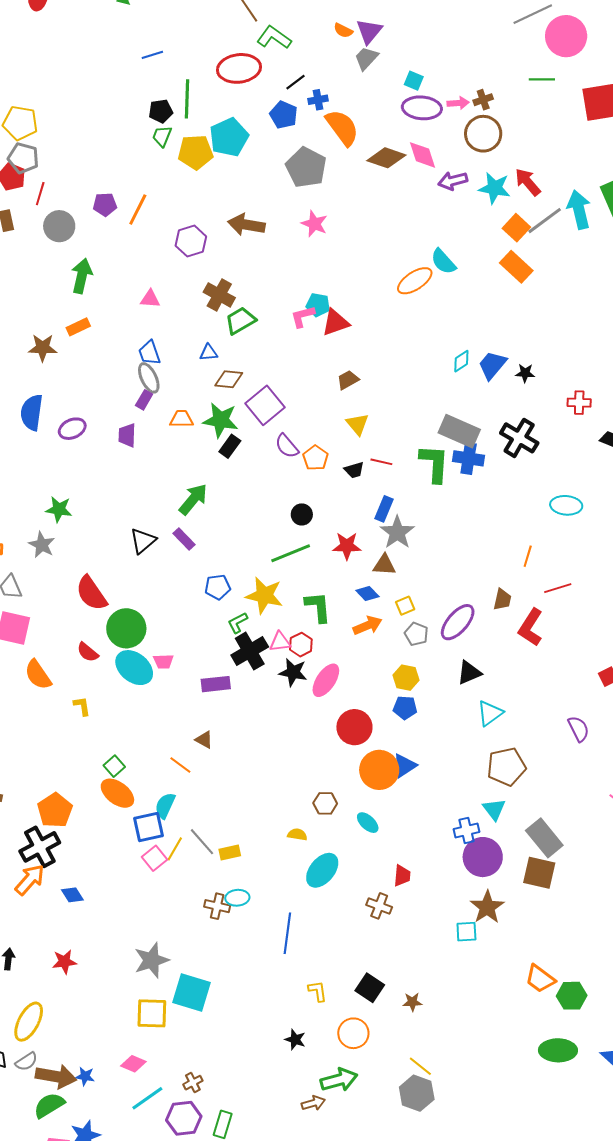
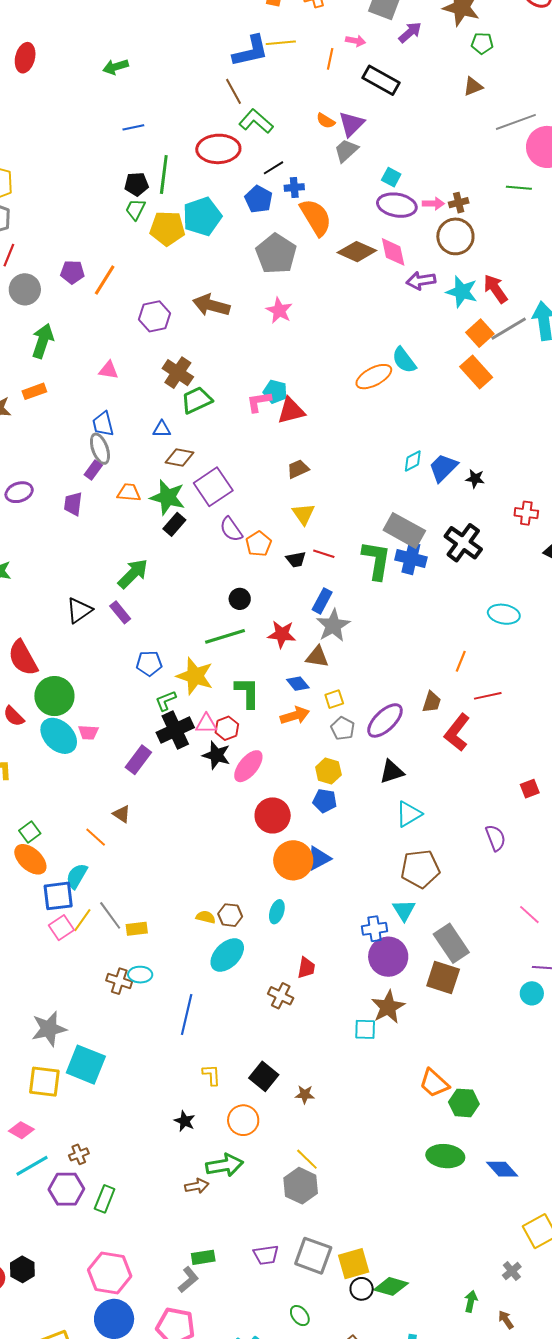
purple rectangle: (216, 684) -> (138, 760), turned -52
brown hexagon: (325, 803) -> (230, 915), moved
cyan ellipse: (368, 823) -> (277, 912), turned 60

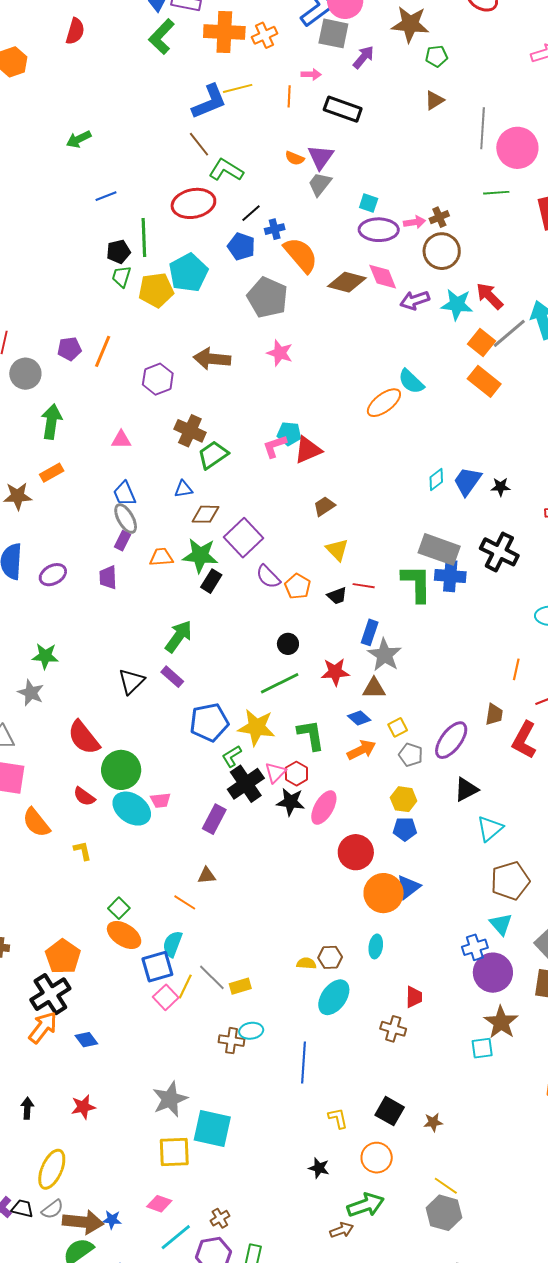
gray line: (516, 122) -> (483, 128), turned -57
blue pentagon: (149, 663) -> (209, 722), size x1.5
pink triangle: (206, 724) -> (275, 773), turned -35
brown triangle: (122, 814) -> (207, 875), turned -30

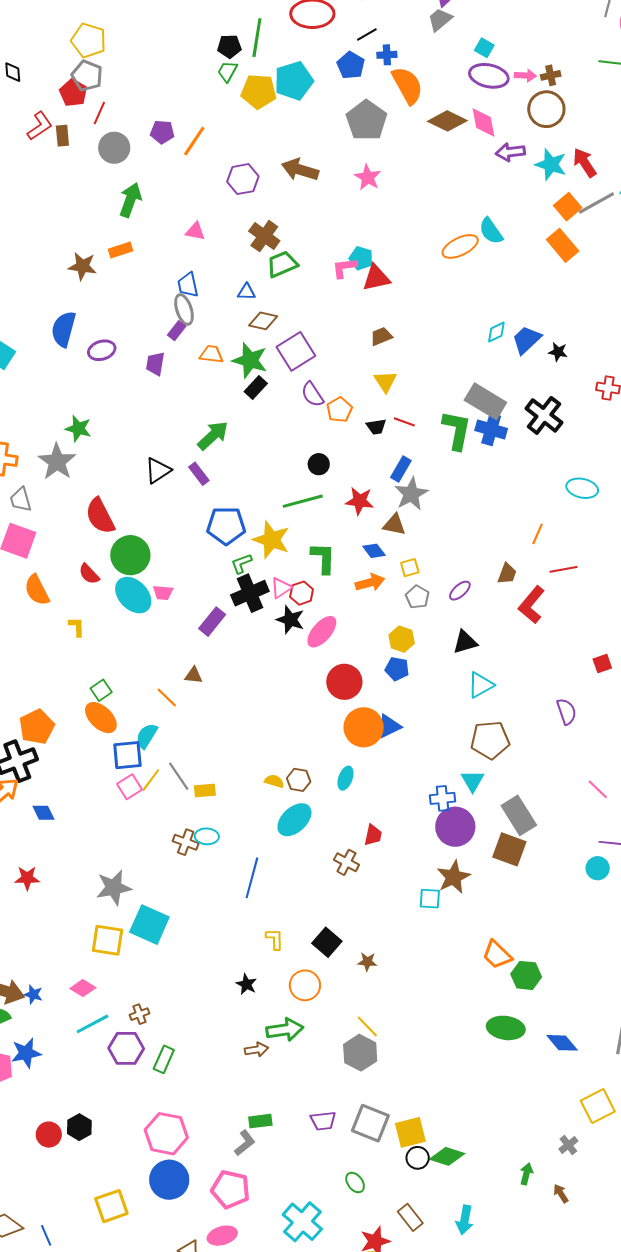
gray star: (31, 693) -> (57, 462), size x1.4
purple ellipse: (451, 740) -> (460, 591), size x0.6

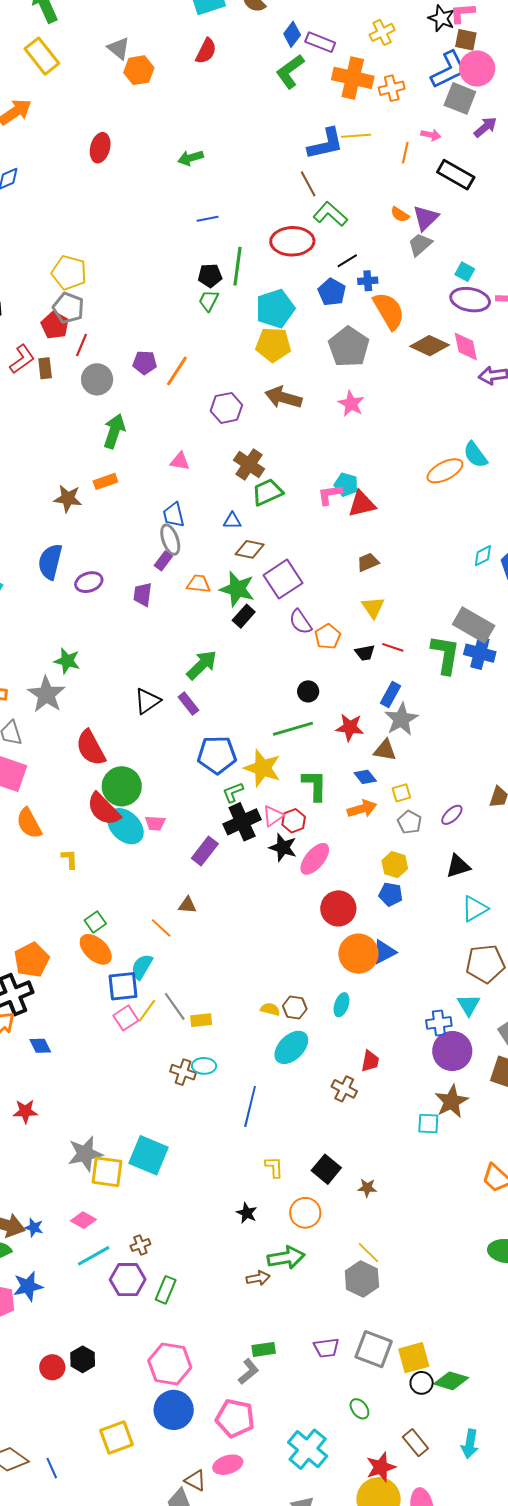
yellow pentagon: (259, 91) -> (273, 345), moved
red semicircle: (89, 574) -> (104, 809), moved, size x1.6
gray star: (114, 888) -> (85, 1154), moved

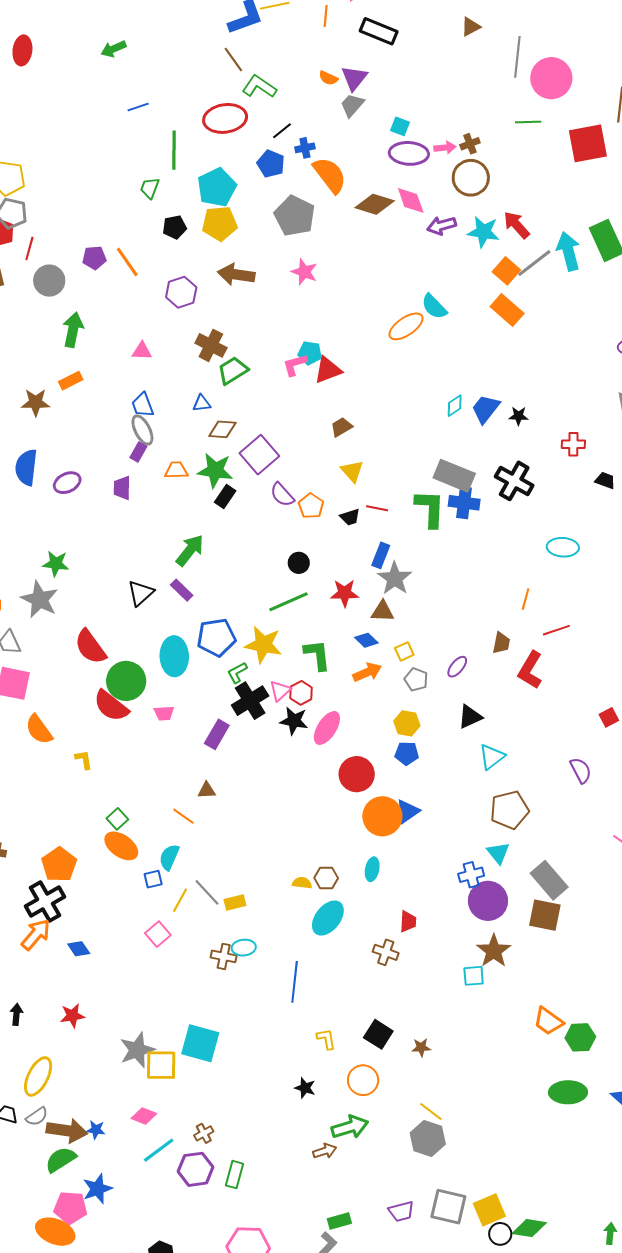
black pentagon: (210, 276) -> (175, 227), moved
orange line: (177, 371) -> (127, 262), turned -60
cyan ellipse: (125, 826) -> (174, 656), moved, turned 51
blue square: (123, 986) -> (153, 879), size x0.6
pink square: (126, 1018) -> (158, 934), moved

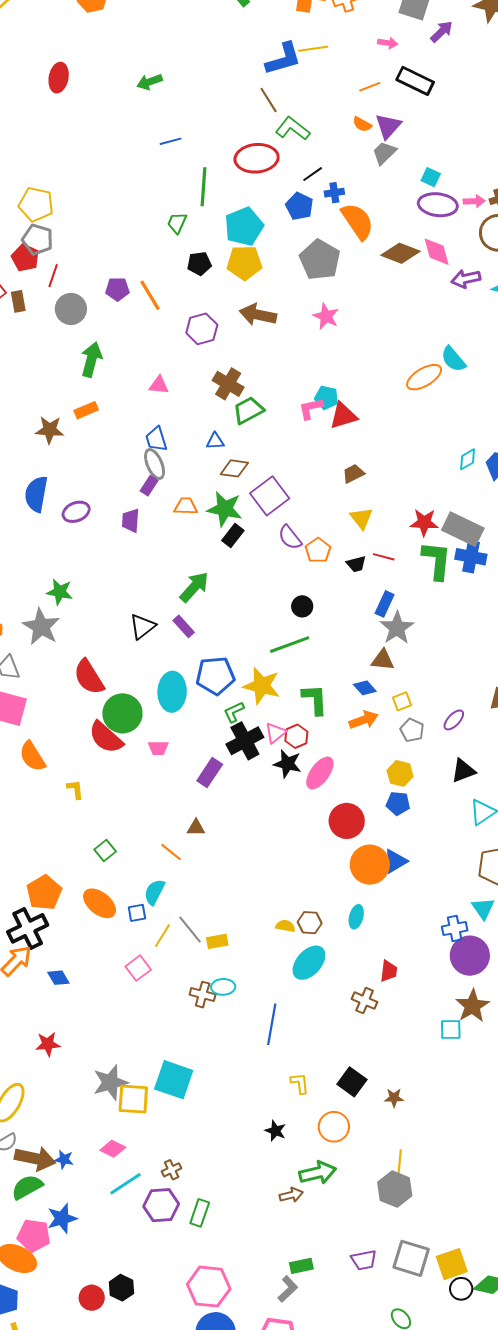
orange line: (326, 16) -> (370, 87), moved, turned 60
red star: (345, 593) -> (424, 522), moved
orange ellipse: (121, 846) -> (100, 903), moved
yellow line: (431, 1112) -> (400, 1162), turned 55

